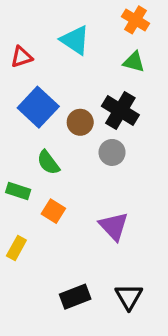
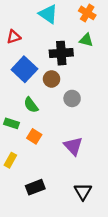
cyan triangle: (75, 40) -> (48, 14), moved
black cross: (120, 111) -> (61, 53), moved, turned -35
black rectangle: (75, 297) -> (35, 187), moved

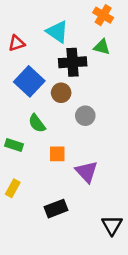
cyan triangle: (48, 14) -> (57, 32), moved
orange square: (34, 136) -> (57, 154), moved, turned -32
black rectangle: (35, 187) -> (56, 209), moved
black triangle: (83, 192) -> (112, 225), moved

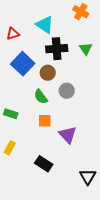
green triangle: (102, 47) -> (86, 49), moved, turned 40
green semicircle: (37, 123) -> (41, 97), moved
black rectangle: (56, 209) -> (44, 164), turned 54

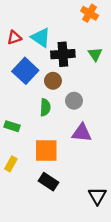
cyan triangle: (45, 25) -> (41, 38), moved
green semicircle: (41, 97) -> (45, 107), turned -140
orange square: (45, 121) -> (46, 151), moved, size x1.6
purple triangle: (68, 135) -> (82, 133), moved, turned -42

